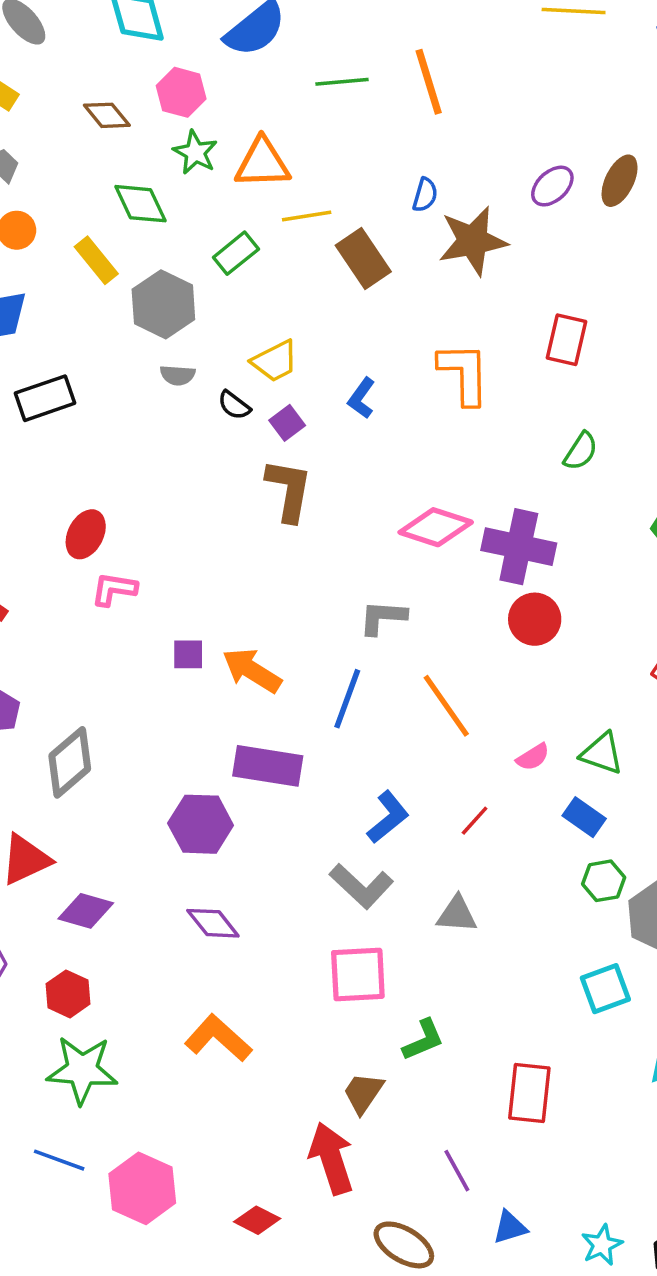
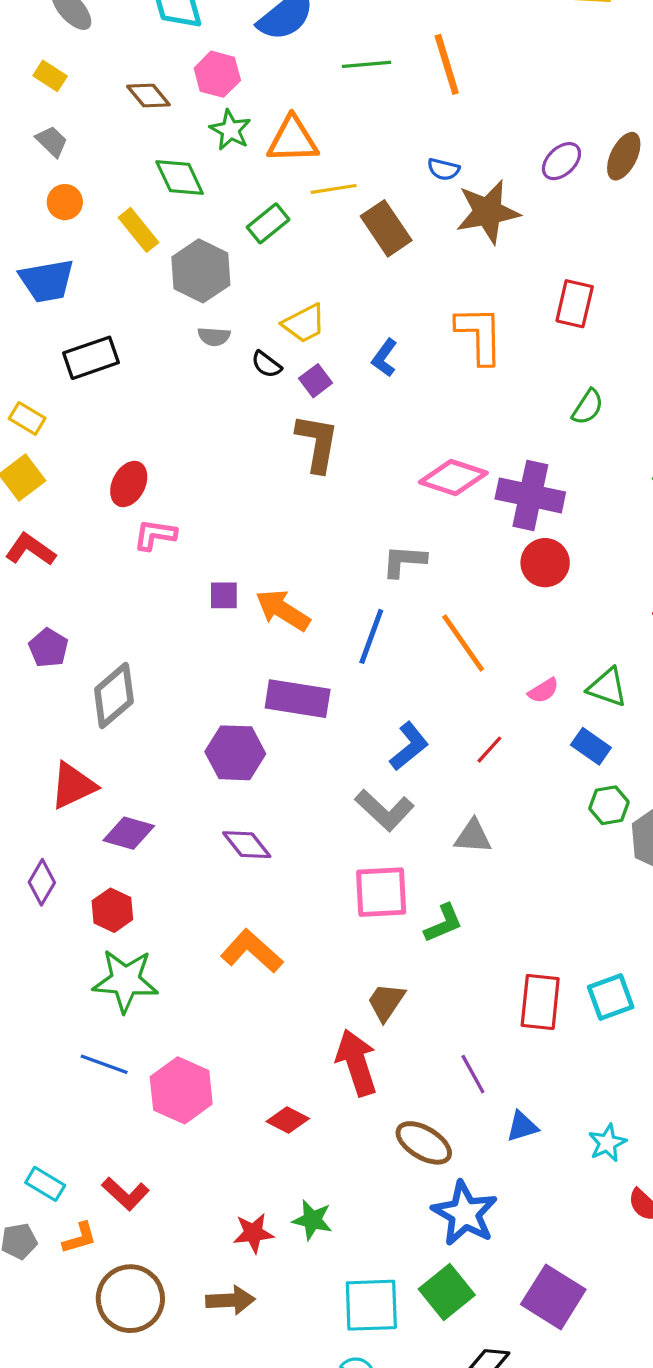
blue semicircle: (425, 195) -> (443, 169), turned 88
cyan square: (605, 989) -> (611, 997), moved
green L-shape: (423, 1040) -> (443, 923), moved

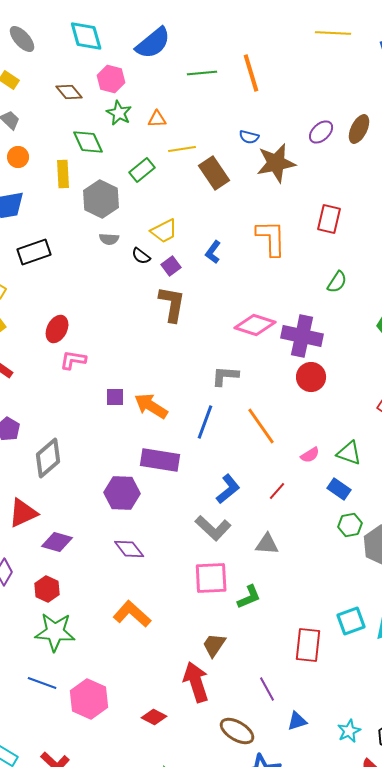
orange triangle: (293, 140) -> (157, 119), size x0.6
yellow rectangle: (139, 230) -> (63, 174), turned 36
cyan square: (611, 997) -> (351, 621), moved

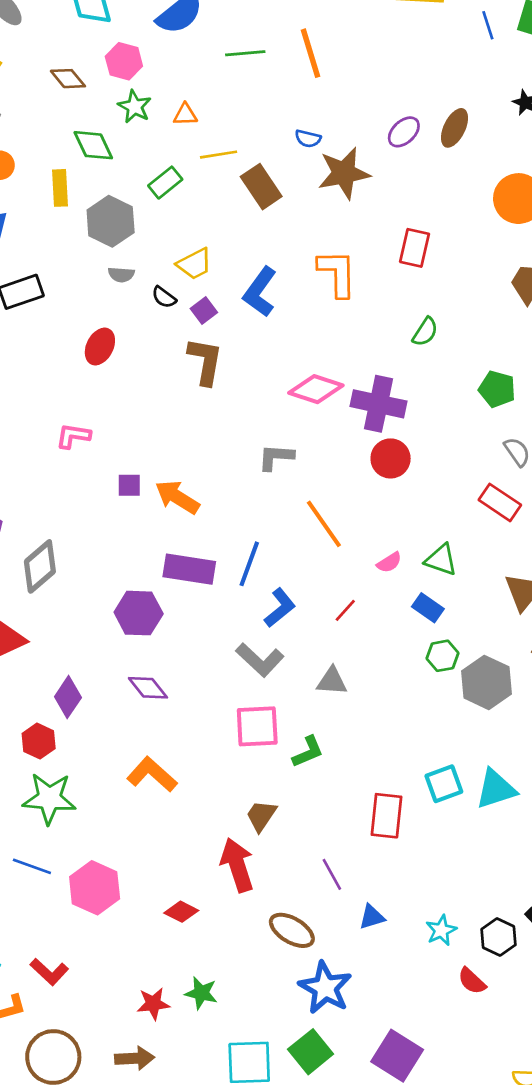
blue L-shape: (213, 252) -> (260, 292), size x1.6
red ellipse: (57, 329) -> (100, 347), moved
blue line: (205, 422) -> (249, 564), moved
purple diamond: (57, 542) -> (68, 697), moved, turned -72

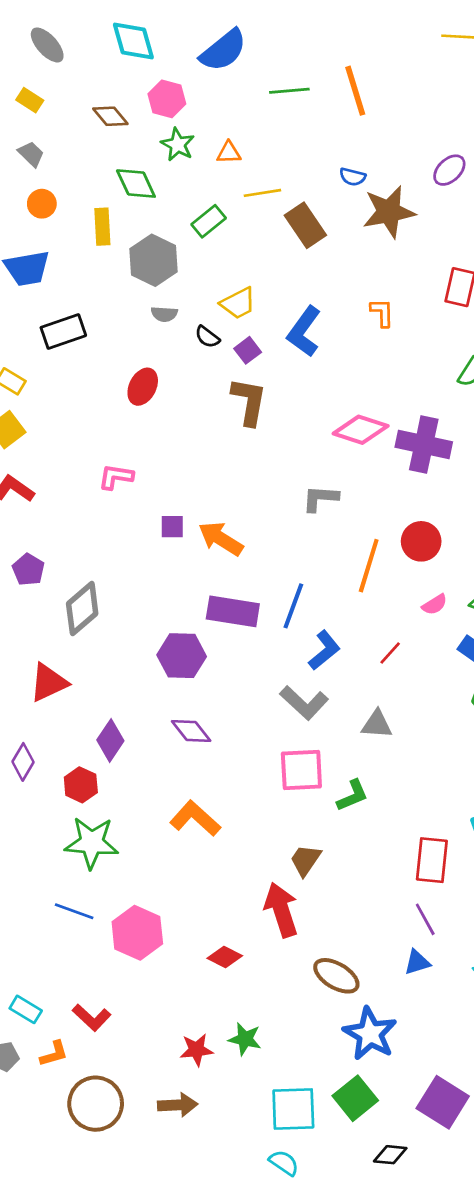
orange L-shape: (337, 273) -> (382, 313), size x0.6
red circle: (391, 458) -> (421, 541), moved
orange line: (324, 524) -> (369, 566), turned 52
purple line: (332, 874) -> (425, 919), moved

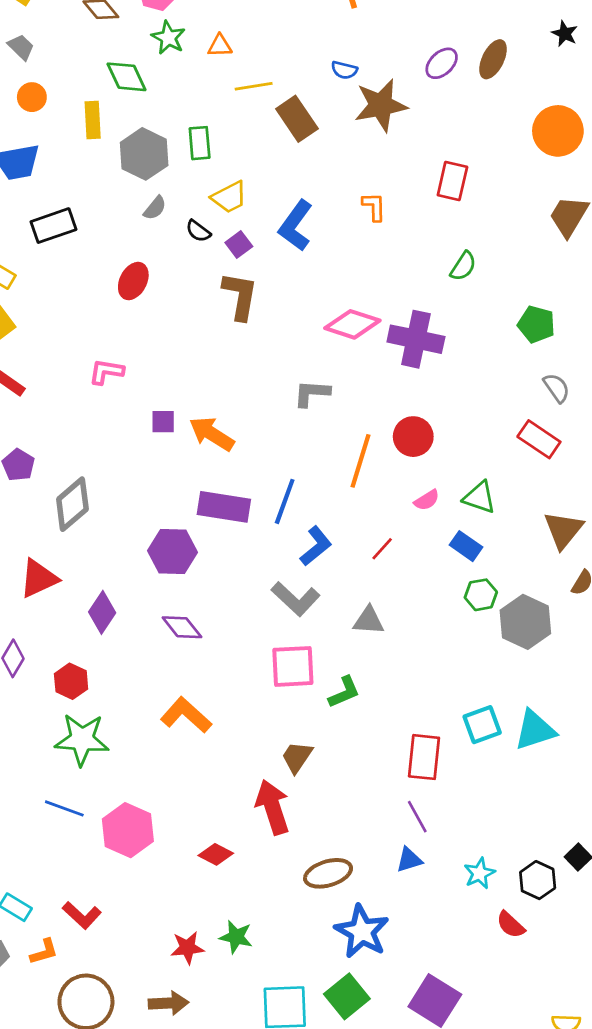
green rectangle: (209, 221) -> (200, 143), moved, turned -56
gray semicircle: (164, 314) -> (155, 208), turned -55
purple diamond: (110, 740) -> (102, 612), moved
brown ellipse: (336, 976) -> (328, 873), turned -48

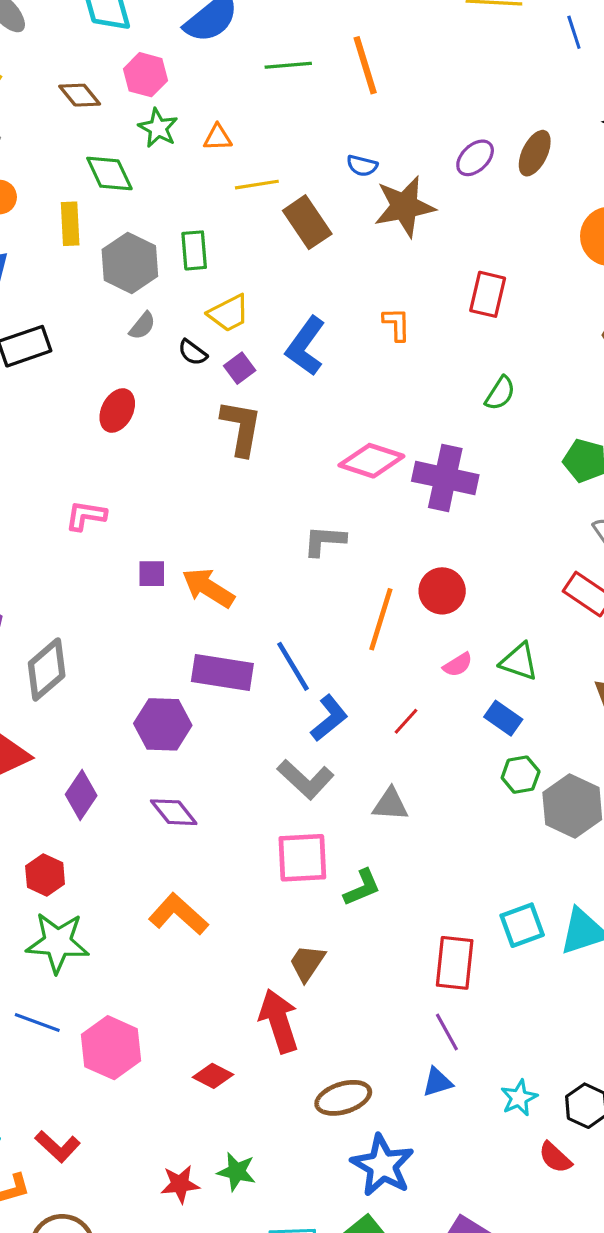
blue line: (285, 501) -> (293, 666), turned -51

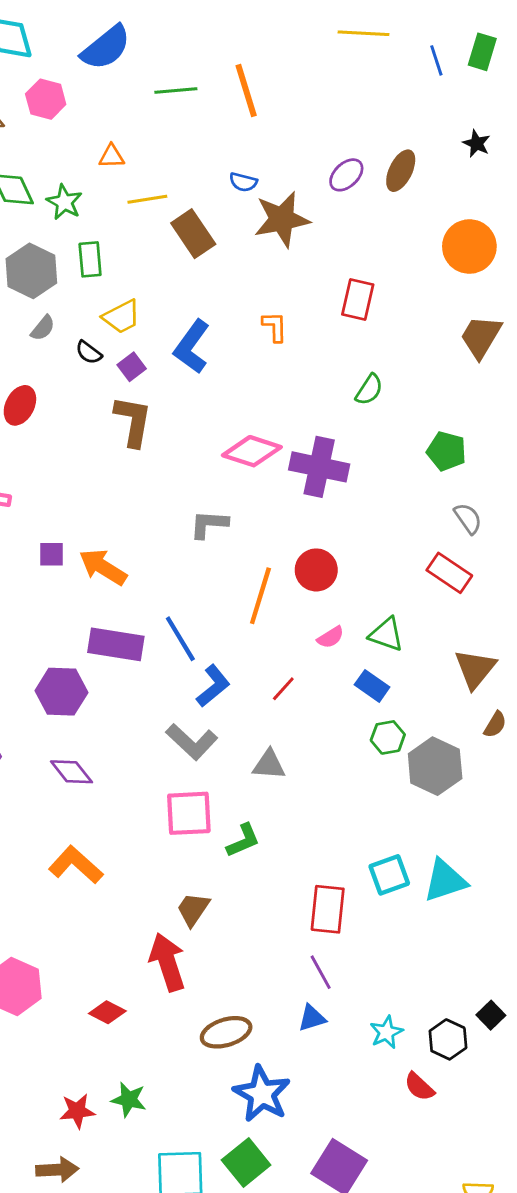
green star: (158, 128) -> (64, 202), moved

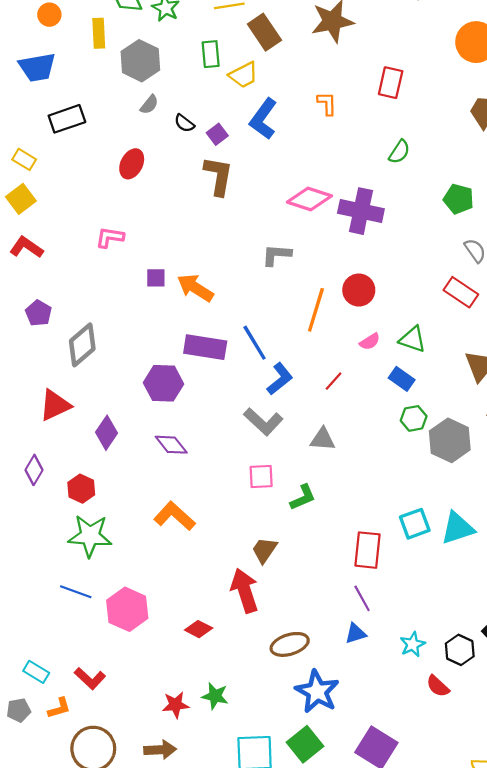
green rectangle: (90, 259) -> (211, 54), moved
yellow trapezoid: (122, 317) -> (244, 75), moved
pink square: (189, 813) -> (261, 477), size x0.7

